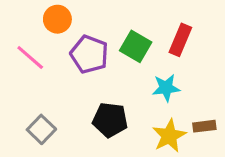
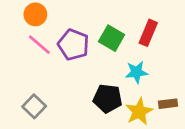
orange circle: (57, 19) -> (35, 14), moved
pink line: (30, 58) -> (39, 45), moved
black pentagon: (110, 120) -> (108, 98), moved

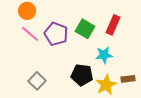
gray square: (34, 106) -> (37, 81), moved

